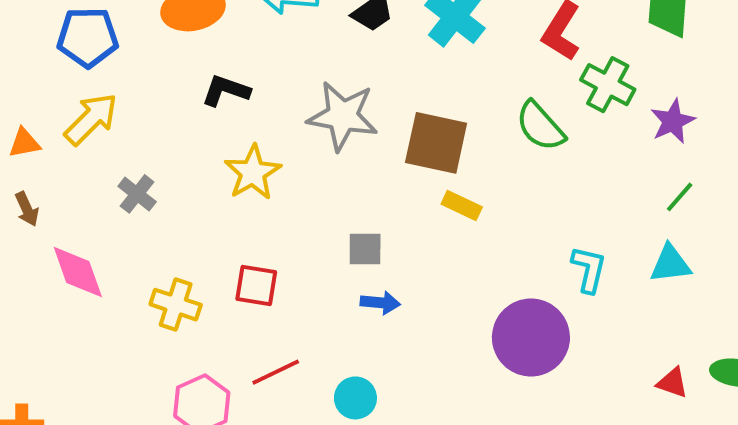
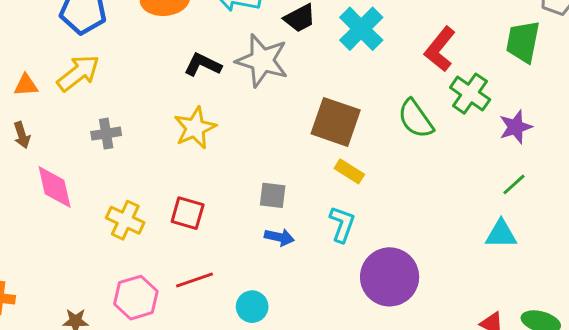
black L-shape: (226, 90) -> (203, 65), moved
gray star: (343, 116) -> (262, 60), moved
gray cross: (137, 194) -> (106, 134), turned 36
cyan L-shape: (589, 269) -> (342, 224), moved

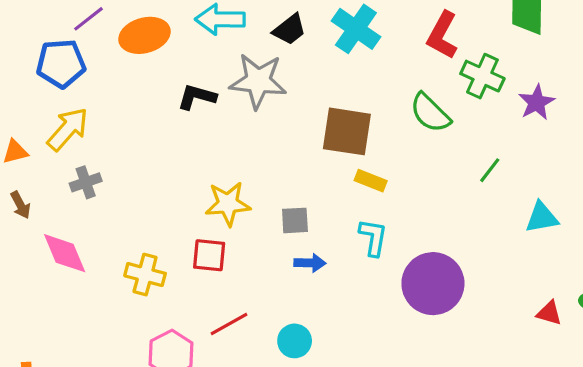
yellow star: (195, 128) -> (228, 204), moved, turned 30
gray cross: (106, 134) -> (86, 182), moved
green line: (514, 184) -> (490, 170), moved

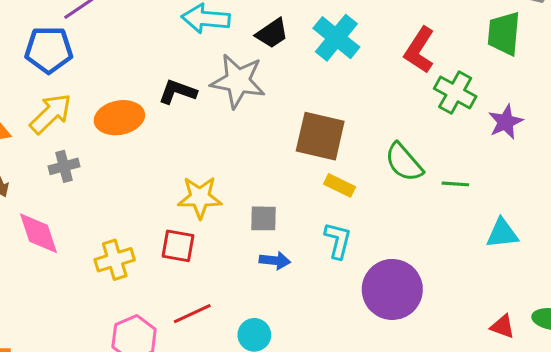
orange ellipse: (144, 35) -> (119, 118), moved
green semicircle: (430, 113) -> (404, 162), moved
green line: (490, 170) -> (455, 184), turned 52
yellow cross: (145, 275) -> (115, 260), turned -36

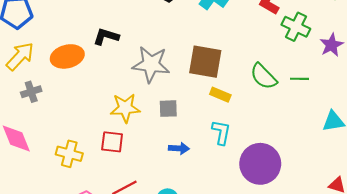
gray star: (238, 81) -> (151, 64), moved
green line: (455, 184) -> (299, 79), moved
gray square: (263, 218) -> (168, 109), moved
yellow cross: (115, 260) -> (69, 154), turned 35

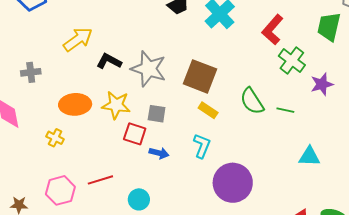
black L-shape: (106, 37) -> (109, 61), moved
yellow arrow: (20, 56) -> (78, 39), moved
orange ellipse: (67, 56) -> (75, 104), moved
red square: (112, 142) -> (135, 134), moved
yellow cross: (69, 154) -> (55, 138), size x0.7

